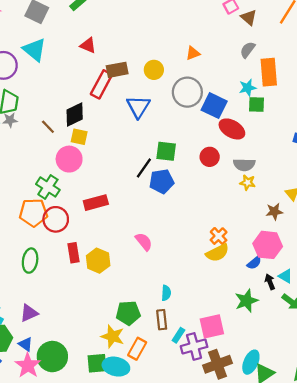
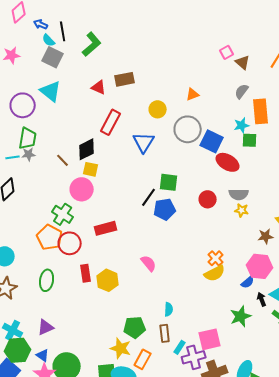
brown rectangle: (117, 70) -> (125, 79), moved
red circle: (210, 157) -> (208, 199), moved
orange pentagon: (33, 213) -> (50, 237), turned 30

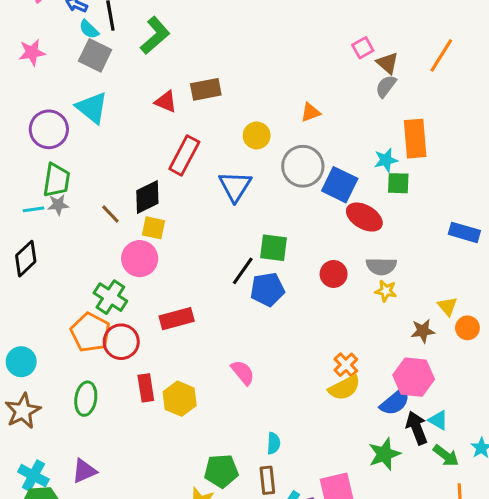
gray semicircle: (242, 91) -> (386, 86), moved
blue semicircle: (248, 282) -> (395, 402), size x1.5
black arrow: (262, 299) -> (417, 428), size x1.5

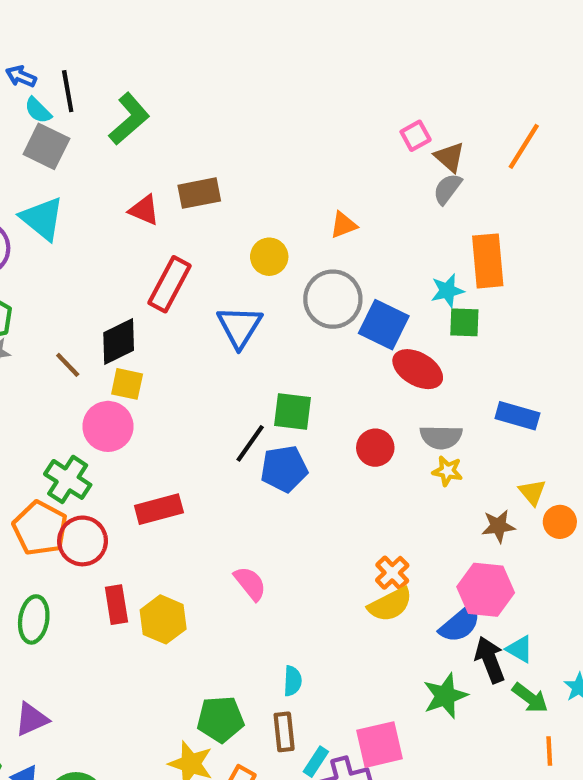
blue rectangle: (464, 232) -> (517, 416), moved

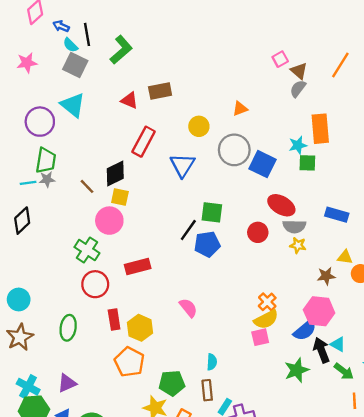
red ellipse: (418, 369) -> (281, 205), moved
yellow triangle: (532, 492) -> (345, 257), turned -42
orange pentagon: (40, 528) -> (129, 362), moved
pink square: (380, 745) -> (260, 337), moved, size x0.7

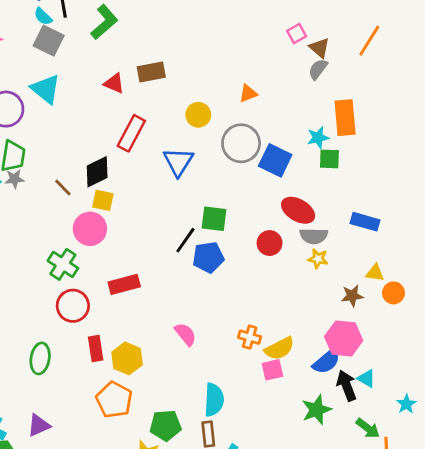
orange cross: (267, 302) -> (250, 337), moved, turned -30
cyan semicircle: (212, 362) -> (214, 400), size x1.6
green arrow: (344, 371) -> (368, 428), moved

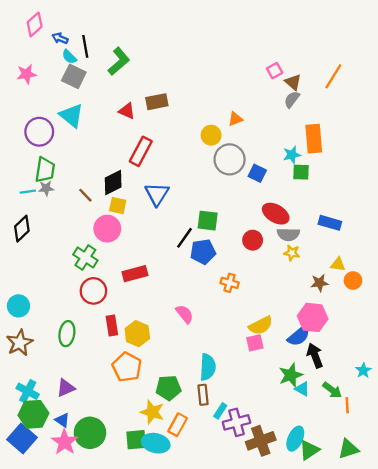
yellow circle: (198, 115) -> (211, 135), moved
blue square: (275, 160) -> (257, 173), size x0.7
blue triangle: (178, 162) -> (157, 194), moved
orange cross: (250, 337) -> (230, 283), moved
cyan triangle: (366, 378) -> (302, 389), moved

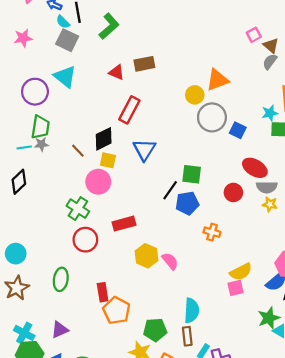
orange triangle: (235, 119) -> (217, 80), size x1.6
red rectangle: (112, 326) -> (103, 292), moved
yellow hexagon: (137, 334) -> (147, 256), moved

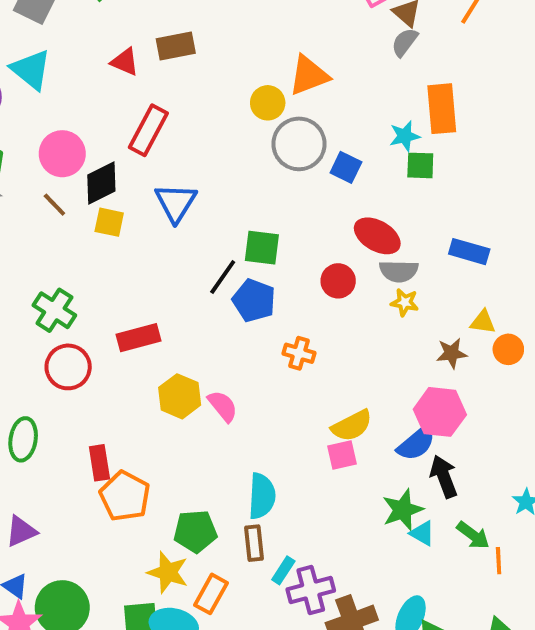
pink circle: (98, 182) -> (62, 154), moved
blue pentagon: (187, 203) -> (254, 300), turned 30

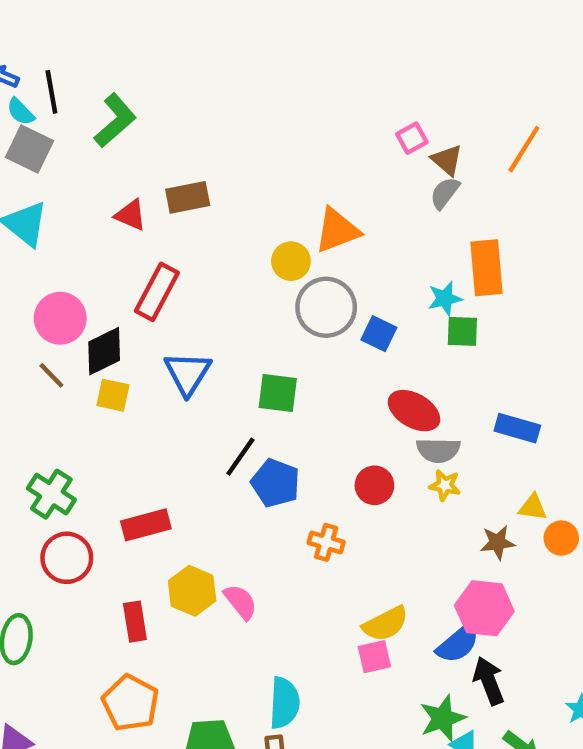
green square: (262, 248) -> (278, 393), moved
red circle: (338, 281) -> (374, 485), moved
red rectangle: (99, 463) -> (135, 622), moved

